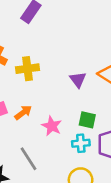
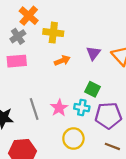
orange arrow: (23, 113) -> (62, 61), moved
pink star: (52, 126) -> (59, 108), moved

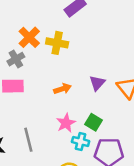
yellow cross: (53, 33) -> (57, 43), moved
pink star: (59, 108) -> (66, 123), moved

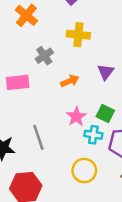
orange cross: (29, 37) -> (26, 15), moved
yellow cross: (57, 43) -> (78, 35), moved
gray cross: (16, 59) -> (44, 56), moved

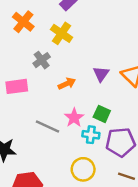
yellow cross: (78, 35) -> (62, 33), moved, turned 30
gray line: (38, 137) -> (47, 127), moved, turned -45

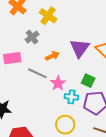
purple triangle: (101, 74) -> (80, 48), size x1.5
green square: (102, 114) -> (88, 81), moved
gray line: (47, 127) -> (37, 73), moved

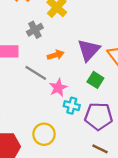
green square: (88, 81) -> (95, 80), moved
yellow circle: (65, 125) -> (44, 134), moved

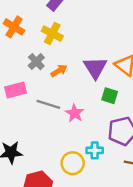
orange arrow: (56, 55) -> (59, 71), moved
cyan cross: (72, 106) -> (95, 150), moved

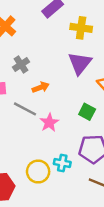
yellow cross: (52, 34) -> (81, 28), moved, turned -30
purple triangle: (95, 68) -> (80, 63), moved
orange arrow: (59, 71) -> (41, 87), moved

